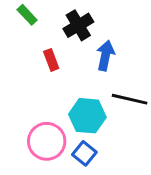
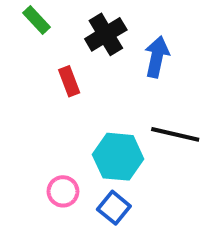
blue arrow: (105, 55) -> (157, 57), moved
pink circle: (47, 141) -> (63, 191), size x0.6

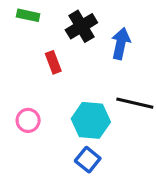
green rectangle: (36, 20) -> (28, 15), turned -35
pink circle: (63, 191) -> (28, 120), moved

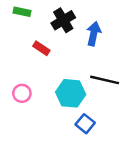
red rectangle: (53, 62) -> (41, 48), turned -35
blue square: (88, 160) -> (85, 124), moved

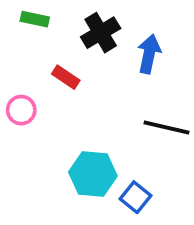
pink circle: (22, 93) -> (21, 110), moved
cyan hexagon: (71, 93) -> (93, 174), moved

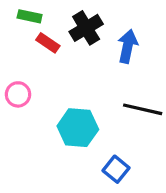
red rectangle: (66, 77) -> (48, 43), moved
cyan hexagon: (93, 174) -> (78, 128), moved

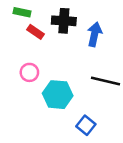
black cross: (86, 28) -> (64, 21), turned 35
pink circle: (18, 94) -> (29, 72), moved

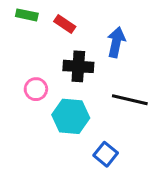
black cross: (64, 21) -> (78, 66), moved
red rectangle: (36, 32) -> (65, 24), moved

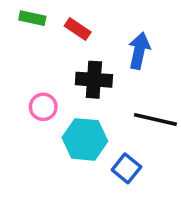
blue square: (106, 154) -> (126, 168), moved

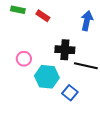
blue arrow: (139, 51) -> (87, 21), moved
black cross: (94, 80) -> (65, 50), moved

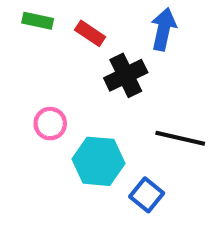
blue arrow: (87, 21) -> (163, 29), moved
black cross: (65, 50) -> (126, 75), moved, turned -30

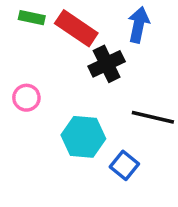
red rectangle: (90, 33) -> (76, 28), size x1.6
pink circle: (50, 124) -> (26, 98), moved

